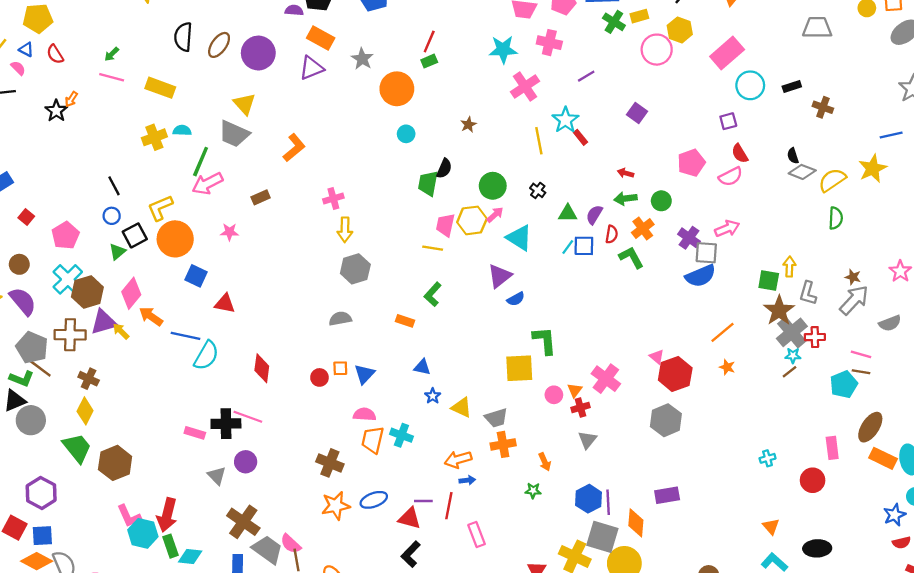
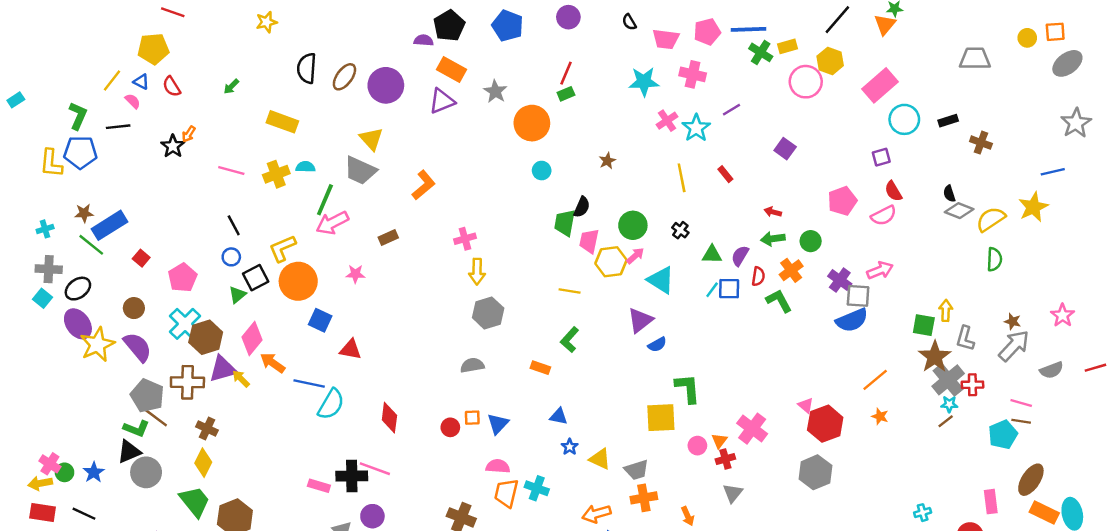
pink line: (112, 77) -> (231, 171), moved
pink cross: (525, 86) -> (667, 121), size x0.7
cyan star: (565, 120) -> (696, 128), moved
pink trapezoid: (445, 225) -> (589, 241), moved

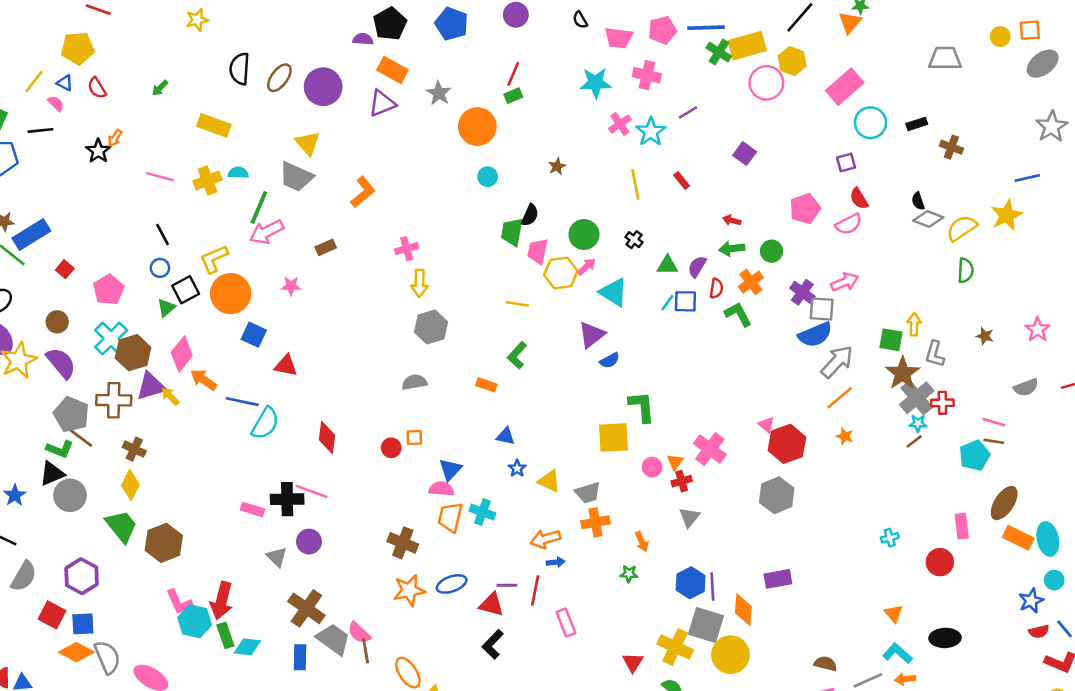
yellow rectangle: (787, 46) -> (747, 46), size x1.8
gray arrow: (1014, 346) -> (837, 362), moved
blue triangle: (498, 424) -> (450, 470), moved

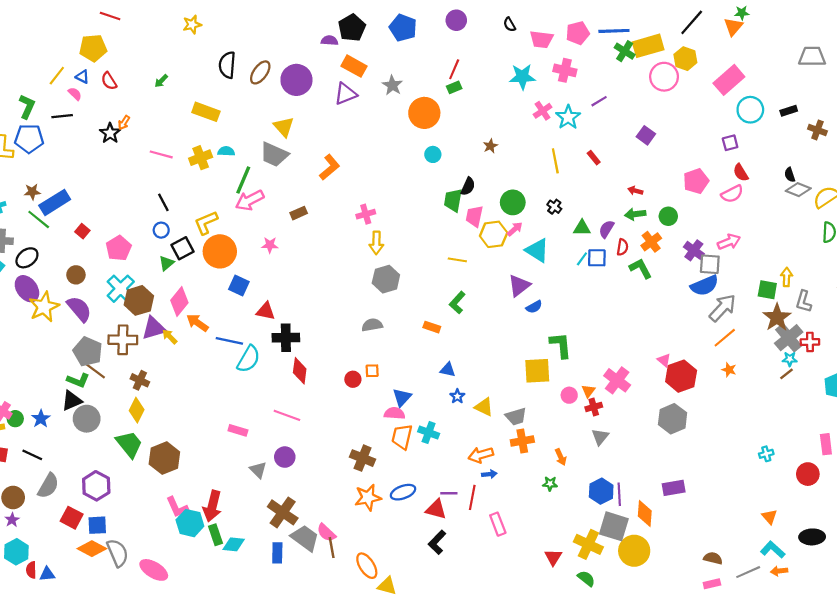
black cross: (287, 499) -> (286, 338), moved

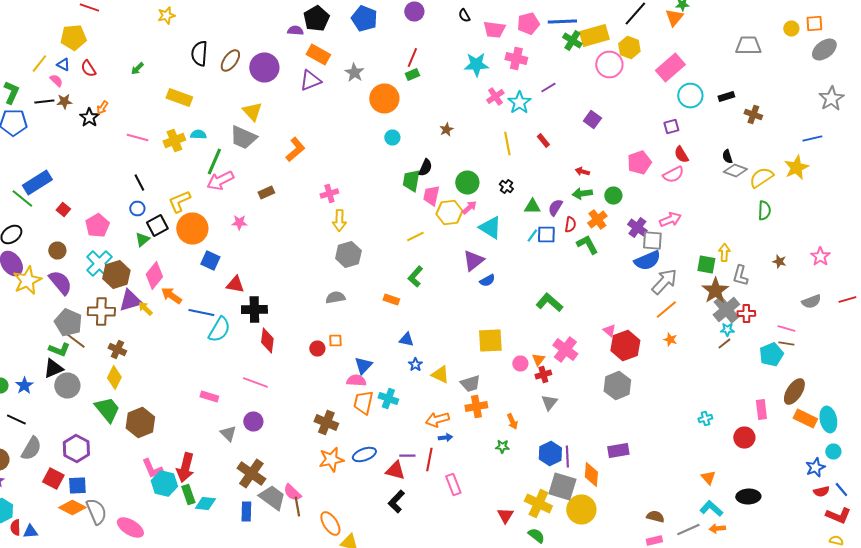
brown star: (32, 192) -> (64, 102), moved
yellow line: (457, 260) -> (415, 236), turned -36
green L-shape: (561, 345) -> (549, 302), moved, turned -44

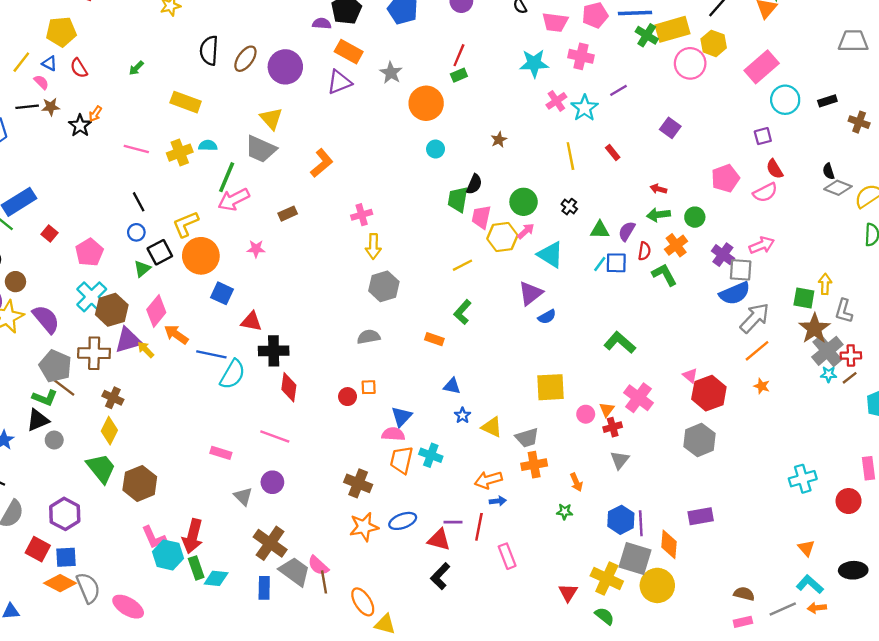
brown circle: (57, 250) -> (15, 282), moved
brown line: (724, 344) -> (850, 378), moved
gray circle: (67, 386) -> (54, 440), size x0.6
cyan cross: (705, 418) -> (803, 479), size x1.6

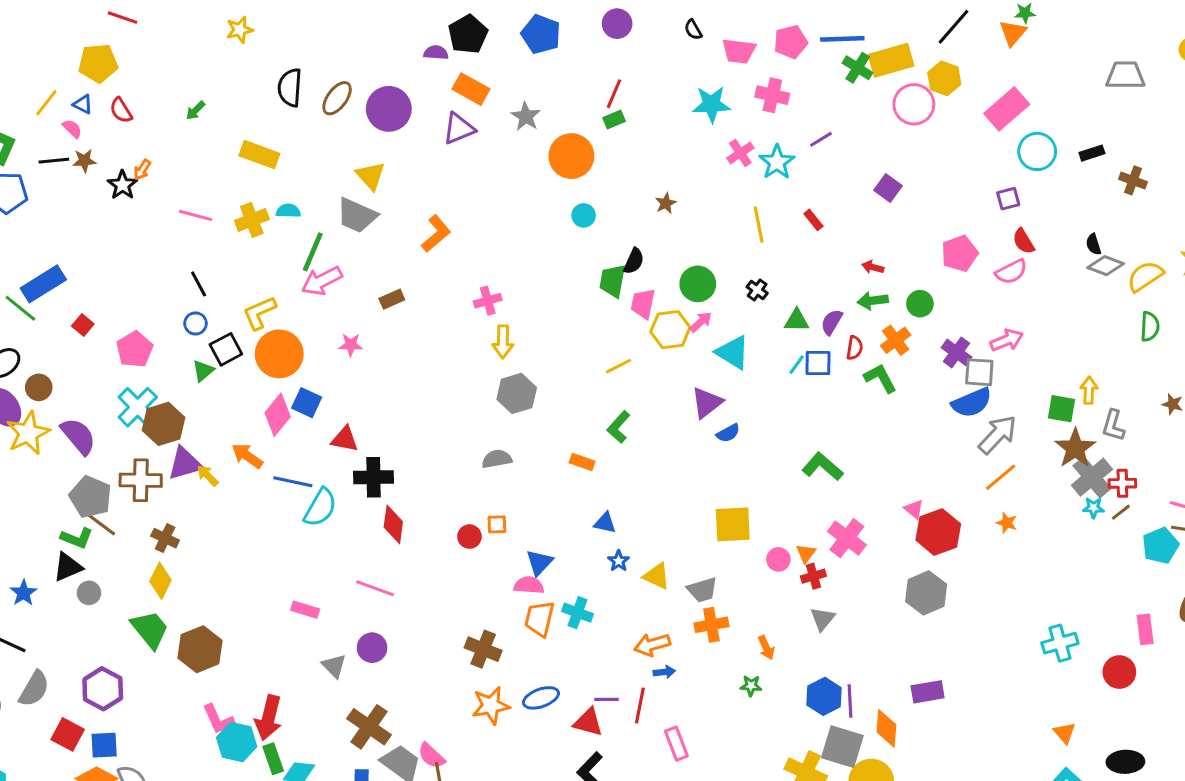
pink diamond: (156, 311) -> (278, 415), moved

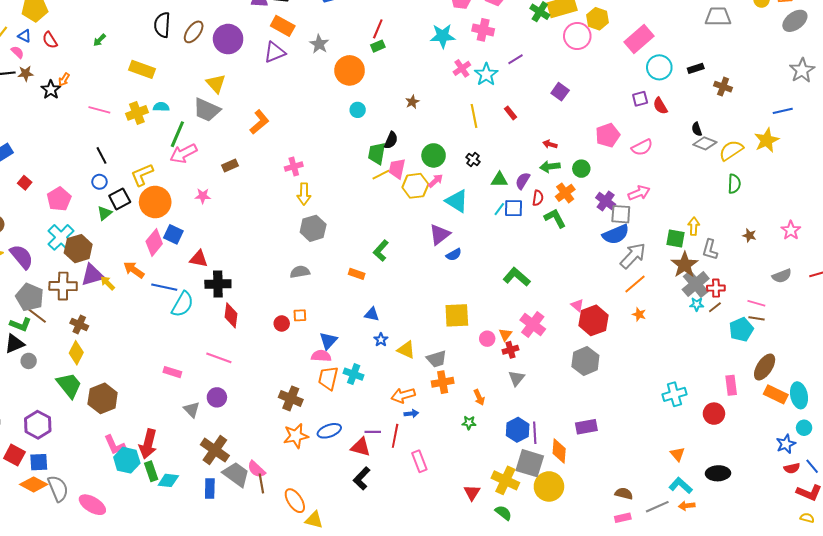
red semicircle: (1023, 241) -> (660, 106), moved
yellow line: (619, 366) -> (381, 175), moved

